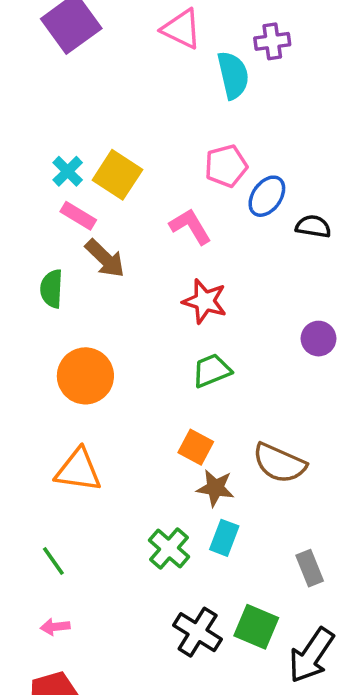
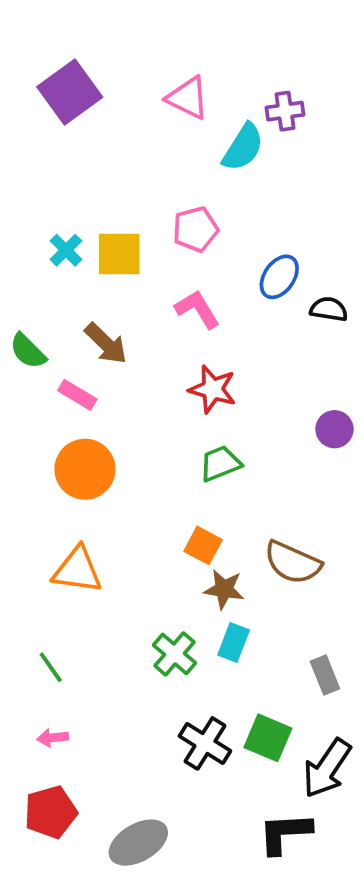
cyan semicircle: (233, 75) -> (243, 147), turned 45
pink pentagon: (226, 166) -> (195, 229), moved
yellow square: (117, 175) -> (119, 254), turned -33
pink rectangle: (78, 216) -> (77, 395), moved
green semicircle: (52, 289) -> (28, 351), moved, turned -48

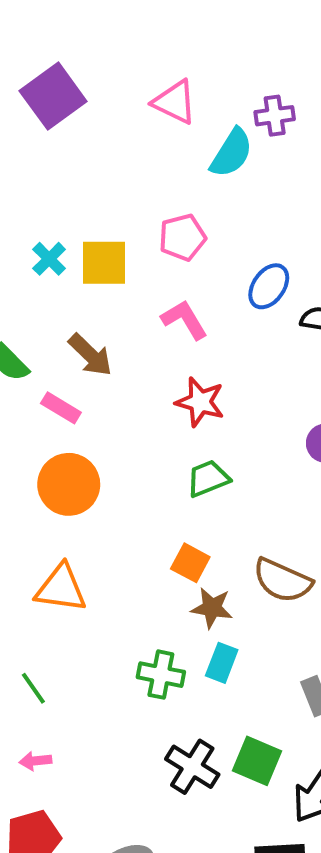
green cross: (174, 654) -> (161, 675), turned -30

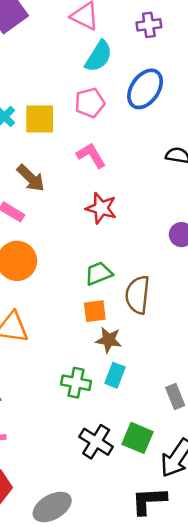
cyan semicircle: (231, 153) -> (99, 56), moved
blue ellipse: (269, 286) -> (145, 89), moved, size x1.4
green trapezoid: (208, 478) -> (99, 273), moved
orange square: (190, 563) -> (95, 311), turned -35
brown semicircle: (282, 580) -> (138, 295), moved, turned 72

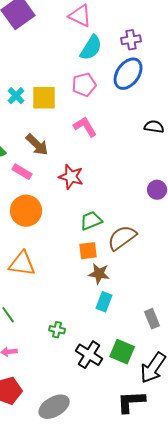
purple cross: (149, 25) -> (131, 40), moved
red star: (101, 208) -> (71, 177), moved
brown semicircle: (138, 295) -> (122, 238), turned 48
green cross: (76, 383) -> (57, 330), moved, size x0.7

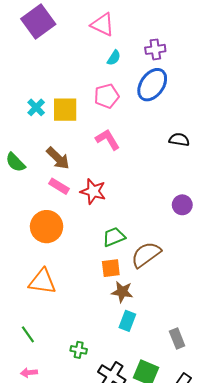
cyan semicircle: (91, 48) -> (114, 58), size x0.6
pink rectangle: (22, 172) -> (59, 186), moved

